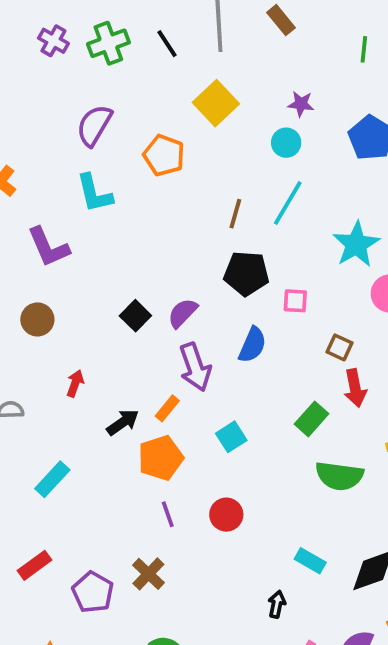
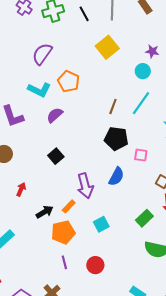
orange pentagon: (164, 155) -> (69, 81), moved
cyan L-shape: (94, 193) -> (39, 90), turned -55
purple semicircle: (183, 313) -> (55, 115), moved

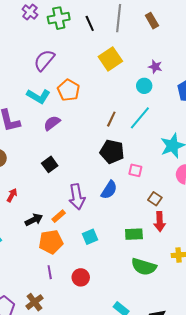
green rectangle: (144, 218) -> (134, 234), turned 36

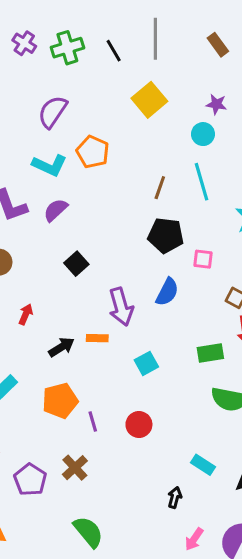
brown rectangle: (152, 21) -> (218, 45), moved
cyan line: (140, 118) -> (201, 182), turned -50
purple semicircle: (52, 123) -> (56, 210), moved
orange rectangle: (59, 216) -> (97, 338), turned 48
orange pentagon: (51, 242) -> (60, 401), moved

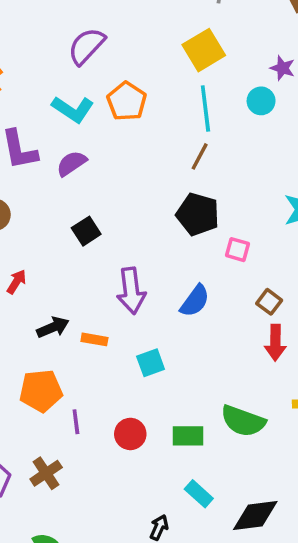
cyan line: (201, 182) -> (205, 108), moved
blue semicircle: (167, 292) -> (195, 301), moved
orange rectangle: (97, 338) -> (94, 339), moved
green rectangle: (210, 353) -> (188, 436), moved

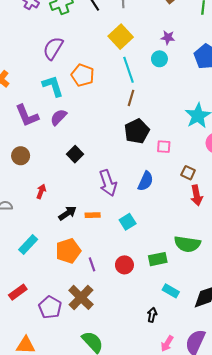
cyan L-shape: (73, 109) -> (53, 86), turned -130
black pentagon: (198, 214) -> (137, 131), turned -30
brown cross: (46, 473) -> (81, 297), size x1.4

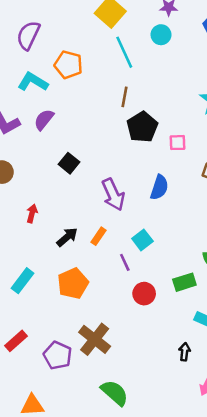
cyan L-shape: (53, 86) -> (33, 82), turned -35
brown line: (131, 98) -> (124, 97), moved
orange rectangle: (93, 215) -> (99, 236), turned -48
purple line: (92, 264) -> (125, 262), moved

